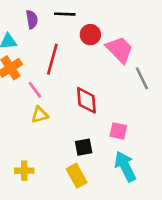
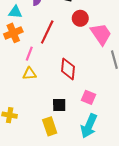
pink line: (35, 90) -> (29, 54), turned 48
cyan arrow: (125, 166) -> (89, 126), turned -140

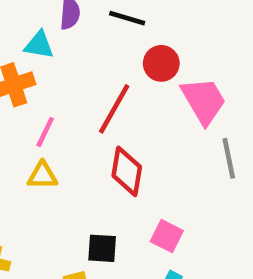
cyan triangle: (15, 12) -> (39, 45), moved
red line: (47, 32) -> (114, 109), moved

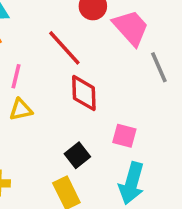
red line: (114, 109) -> (64, 48), turned -60
black square: (102, 248) -> (77, 155), turned -30

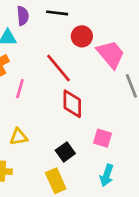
yellow triangle: (21, 110) -> (19, 137), moved
cyan arrow: (132, 183) -> (107, 175), size x0.7

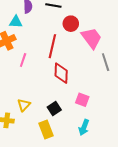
red line: (58, 68) -> (52, 46), turned 50
yellow triangle: (19, 137) -> (24, 105), moved, turned -40

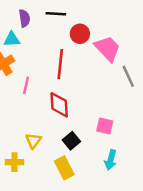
red diamond: (61, 73) -> (59, 105), moved

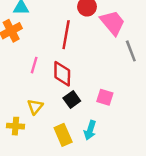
pink line: (26, 85) -> (34, 65), moved
black square: (71, 141) -> (72, 99), moved
cyan arrow: (111, 160) -> (90, 130), moved

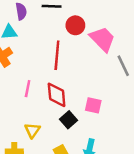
pink square: (105, 97) -> (93, 105), moved

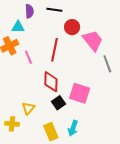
pink line: (28, 89) -> (28, 57), moved, turned -40
pink square: (93, 105) -> (80, 93), size x1.5

